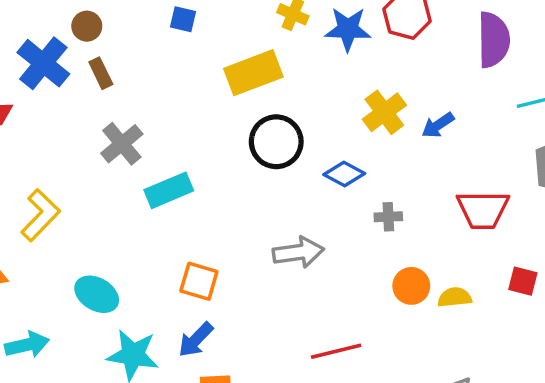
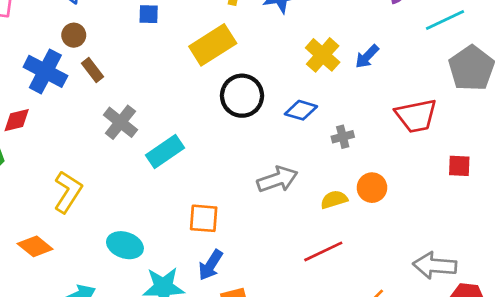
yellow semicircle: (455, 297) -> (334, 200), moved

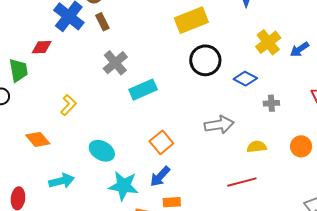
orange circle: (372, 188) -> (301, 146), moved
yellow L-shape: (68, 192) -> (68, 105), size x0.7
orange square: (204, 218) -> (161, 142), turned 35

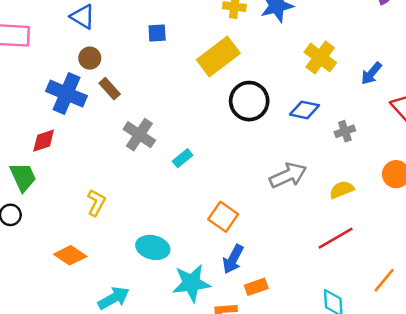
blue arrow: (300, 49) -> (371, 73), moved
cyan rectangle: (143, 90) -> (183, 158), size x0.6

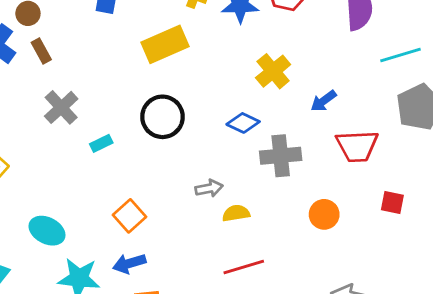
black circle: (249, 101) -> (162, 117), moved
gray cross: (345, 131) -> (281, 156), size x1.8
gray arrow: (288, 175) -> (209, 188), size x0.7
yellow semicircle: (342, 190) -> (236, 213), moved
blue arrow: (233, 259) -> (129, 263), turned 32

